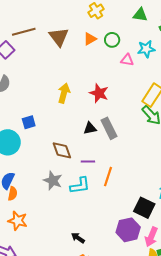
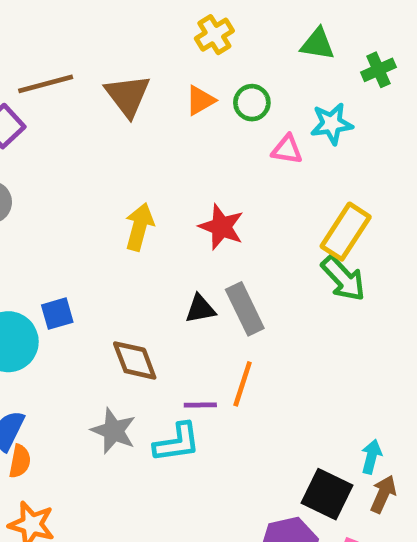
blue square: (29, 122) -> (57, 314), moved
purple line: (88, 161) -> (200, 405), moved
orange line: (108, 177) -> (243, 384), moved

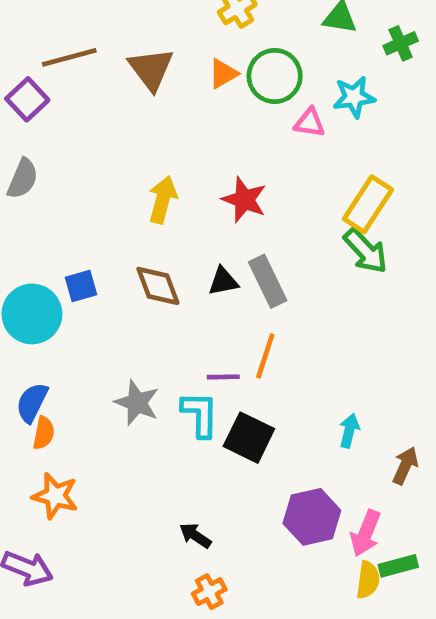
green circle: (252, 103) -> (275, 76), size x1.5
brown diamond: (135, 360) -> (158, 286), moved
cyan L-shape: (177, 443) -> (200, 414), turned -81
cyan arrow: (371, 457) -> (349, 431), moved
black square: (327, 494) -> (249, 438), moved

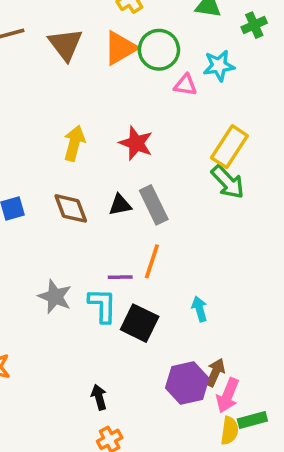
orange triangle: (223, 74) -> (120, 48), size x1.5
cyan arrow: (349, 431) -> (199, 309), moved, turned -30
brown arrow: (405, 466) -> (215, 372), moved
black arrow: (195, 536) -> (99, 397), turned 40

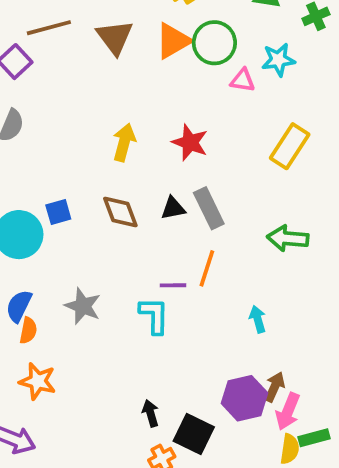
green arrow: (228, 182) -> (288, 238), moved, turned 138
gray star: (55, 297) -> (83, 306), moved
black square: (140, 323) -> (194, 434), moved

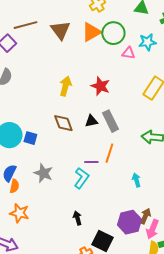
blue square: (58, 212) -> (30, 138), moved, turned 32
cyan L-shape: (154, 315) -> (81, 178), turned 35
black arrow: (150, 413) -> (77, 218), moved

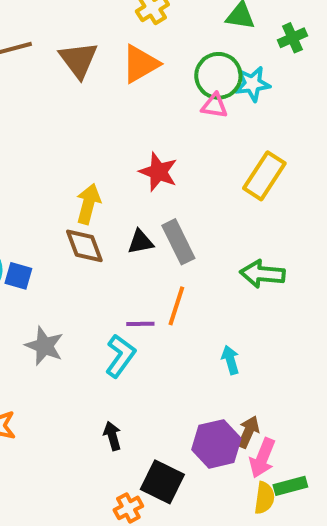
green circle: (113, 33) -> (218, 76), moved
yellow arrow: (65, 86) -> (88, 204), moved

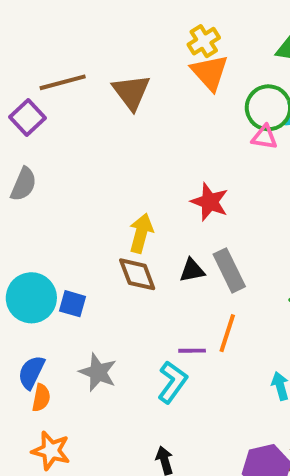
orange triangle: (140, 64) -> (210, 72), moved, turned -42

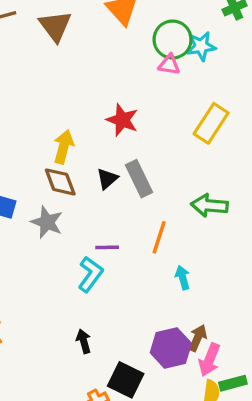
black triangle: (192, 270) -> (107, 179), turned -30
orange line: (227, 333) -> (159, 237), moved
gray star: (98, 372) -> (47, 222), moved

